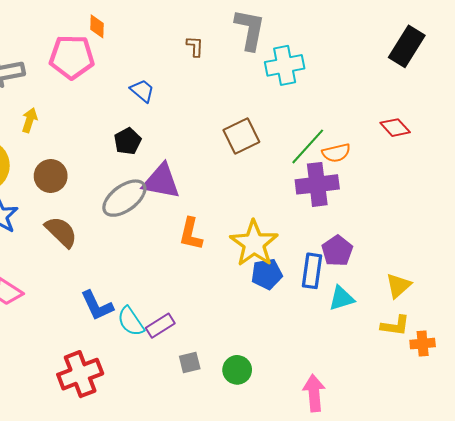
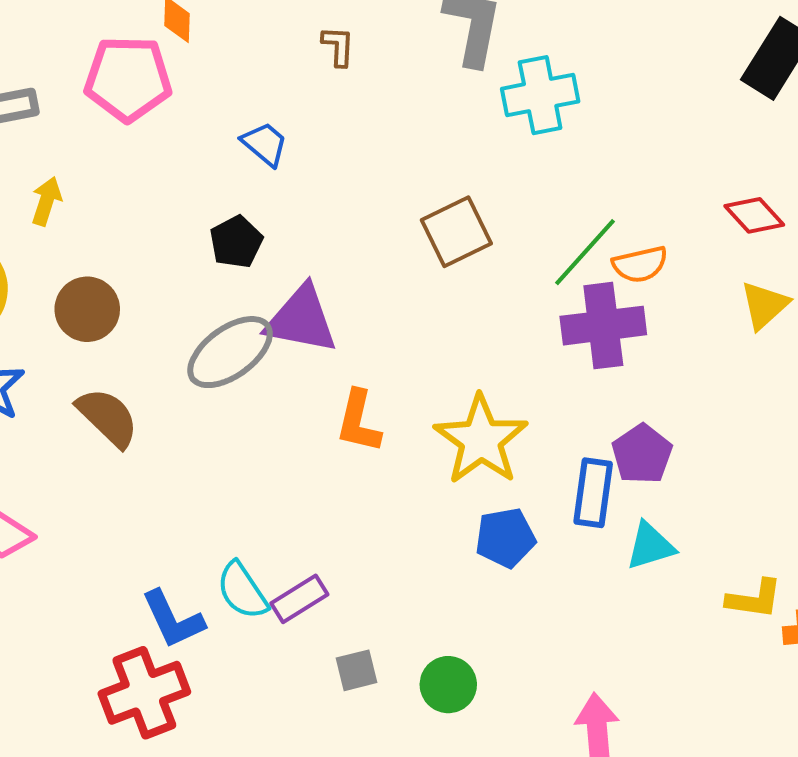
brown L-shape: (195, 46) -> (338, 46), moved
blue pentagon: (267, 274) -> (505, 538), moved
yellow triangle: (398, 286) -> (764, 305), moved
blue L-shape: (97, 306) -> (173, 619), moved

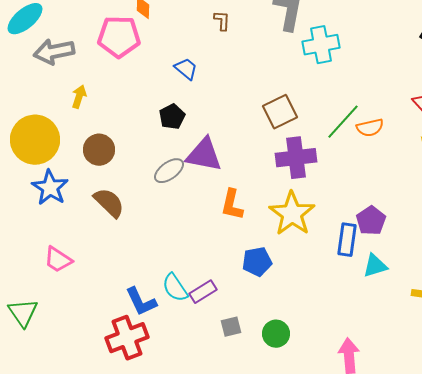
purple cross: (603, 326) -> (296, 158), moved
gray ellipse: (230, 352) -> (169, 171), size x0.7
blue pentagon: (505, 538) -> (257, 262), moved

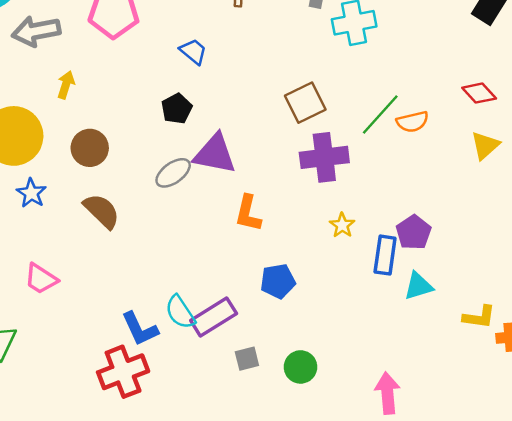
blue star: (50, 188) -> (31, 193), size x0.7
yellow star: (292, 214) -> (342, 225), moved, size x0.5
purple rectangle: (203, 292) -> (214, 317), size x1.4

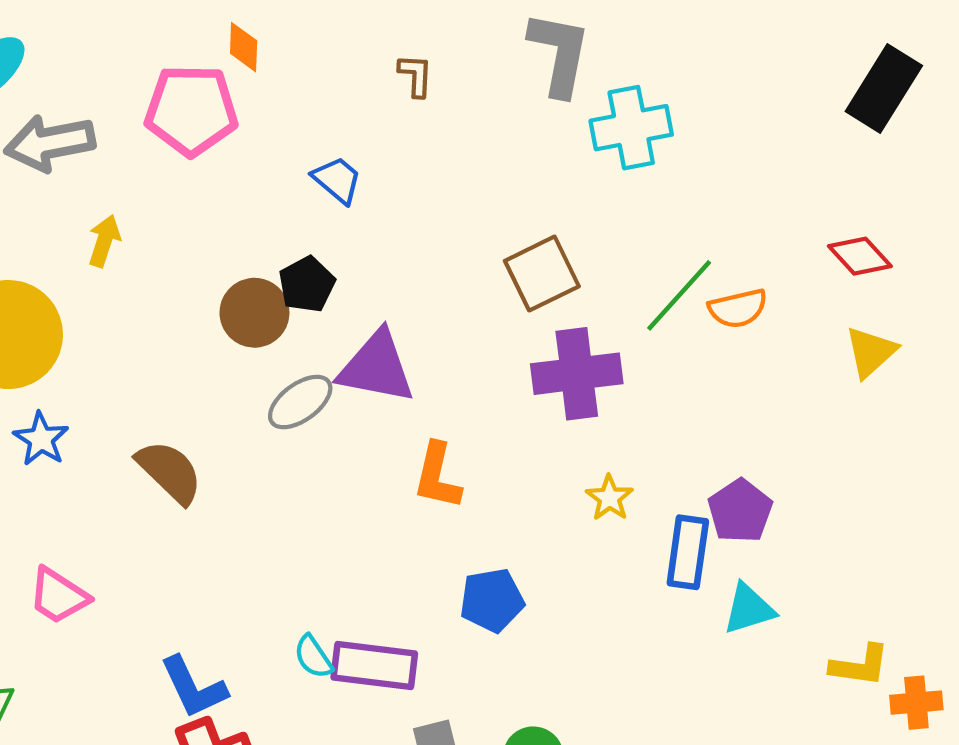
brown circle: (90, 148) -> (254, 313), moved
cyan semicircle: (180, 312) -> (313, 657), size x0.7
purple rectangle: (214, 317) -> (374, 666), turned 39
blue L-shape: (140, 329) -> (193, 687), moved

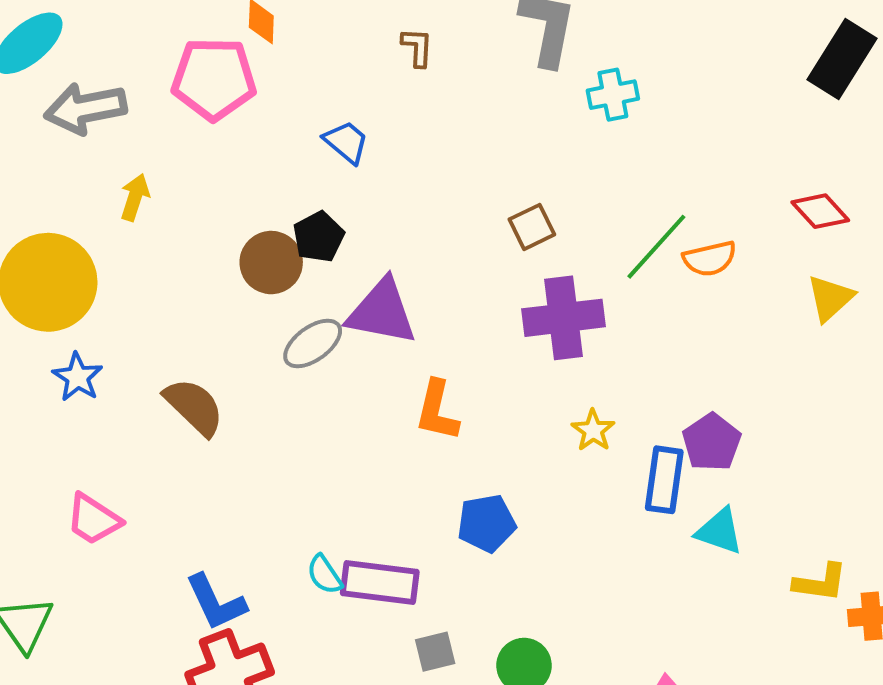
cyan cross: (631, 128) -> (613, 95), size x0.7
brown square: (542, 274) -> (532, 227), size x0.7
cyan triangle: (749, 609) -> (720, 531), turned 36

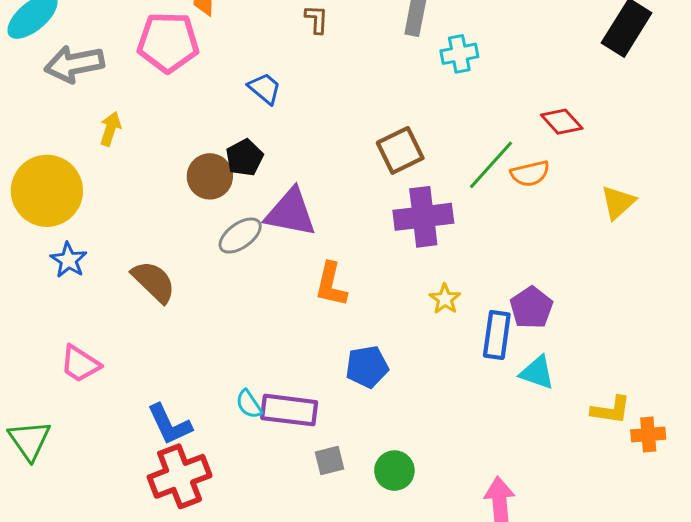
red diamond: (820, 211) -> (562, 122), moved
brown square: (532, 227) -> (400, 150), size x1.4

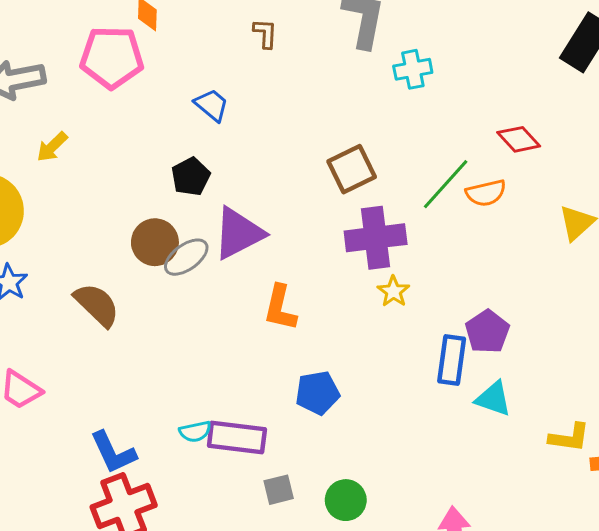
yellow arrow: (110, 129) -> (52, 147), turned -152
brown circle: (210, 176) -> (155, 242), moved
purple triangle: (291, 212) -> (238, 233), turned -38
yellow star: (445, 299) -> (393, 291), moved
cyan semicircle: (249, 404) -> (195, 432), turned -68

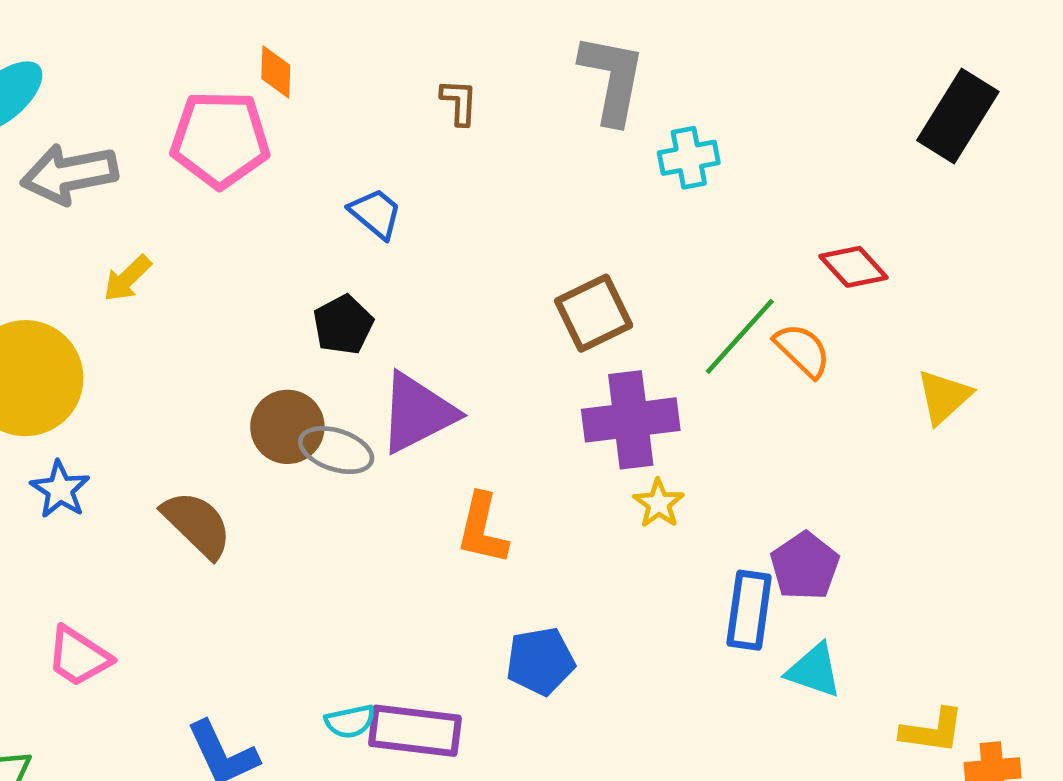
orange semicircle: (486, 193) -> (802, 350), turned -123
gray ellipse: (186, 257) -> (336, 450), turned 54

